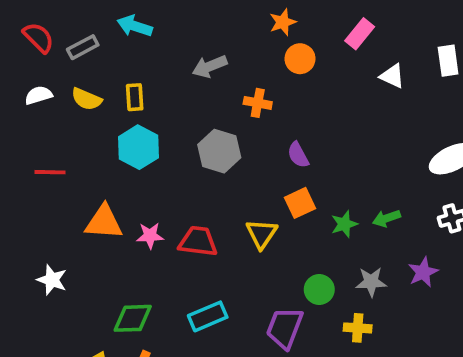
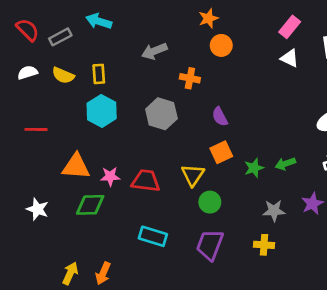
pink rectangle: (360, 34) -> (290, 27), moved
green circle: (319, 289) -> (210, 202), moved
cyan rectangle: (208, 316) -> (153, 236), turned 40
green diamond: (133, 318) -> (90, 205), moved

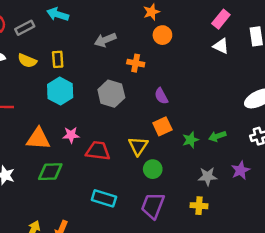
pink star: (110, 176) -> (71, 135), moved

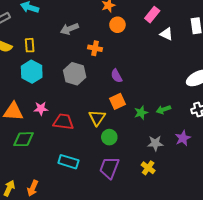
pink rectangle: (221, 19) -> (152, 15), moved
yellow cross: (199, 206) -> (148, 168), turned 32

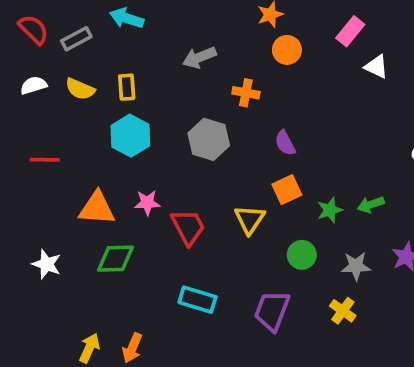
red trapezoid: (63, 122) -> (188, 227), turned 55
green circle: (109, 137) -> (302, 255), moved

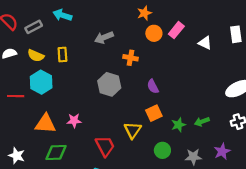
pink rectangle: (350, 31) -> (176, 30), moved
cyan hexagon: (130, 136) -> (41, 82), moved
red trapezoid: (188, 227) -> (105, 146), moved

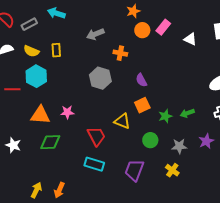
yellow triangle: (133, 130) -> (122, 121), turned -42

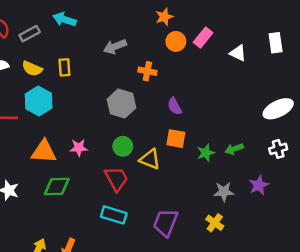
orange square: (142, 105) -> (176, 139), turned 35
green circle: (150, 140) -> (123, 146), moved

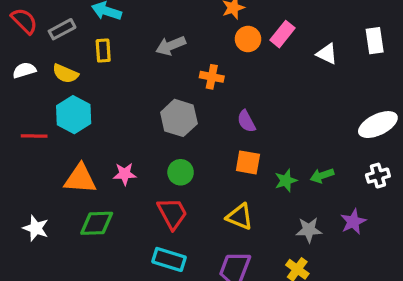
yellow rectangle: (64, 67) -> (103, 51), moved
yellow triangle: (150, 159) -> (240, 217), moved

